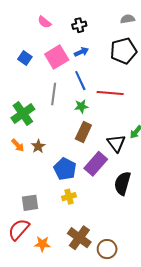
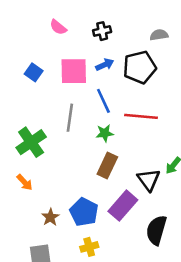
gray semicircle: (128, 19) -> (159, 35), moved
black pentagon: (123, 51) -> (140, 67), moved
pink square: (57, 57) -> (74, 71), turned 30
brown star: (38, 146) -> (50, 217), moved

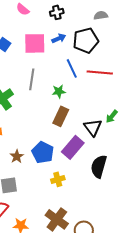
blue line: (103, 101) -> (72, 68), moved
red line: (141, 116) -> (100, 72), moved
yellow cross: (89, 247) -> (58, 179), moved

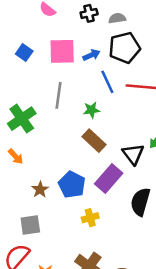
gray semicircle: (101, 15) -> (117, 18), moved
blue arrow: (59, 38) -> (91, 55), moved
brown rectangle: (61, 116) -> (94, 141), turned -72

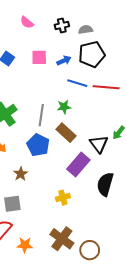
pink square: (62, 51) -> (39, 57), size x0.7
blue line: (107, 82) -> (77, 83), turned -48
gray line: (58, 95) -> (41, 115), moved
blue pentagon: (72, 185) -> (38, 145), moved

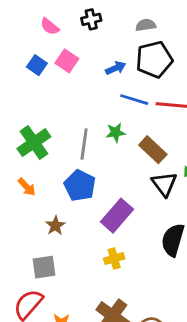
pink semicircle: (27, 22) -> (50, 27), moved
black cross: (62, 25) -> (91, 19), moved
pink square: (39, 57) -> (67, 61), moved, turned 35
brown rectangle: (66, 133) -> (153, 150), moved
purple rectangle: (78, 165) -> (117, 216), moved

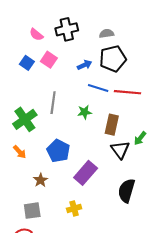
black cross: (91, 19) -> (67, 29), size x1.5
gray line: (84, 144) -> (53, 103), moved
brown rectangle: (153, 150) -> (112, 125), turned 60
yellow cross: (114, 259) -> (74, 208), moved

